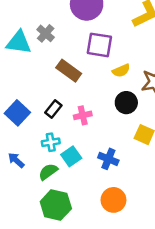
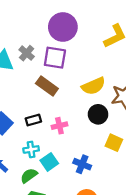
purple square: (99, 45) -> (55, 58), moved
yellow semicircle: (121, 71) -> (93, 86), size x1.5
black rectangle: (53, 109) -> (33, 120), turned 35

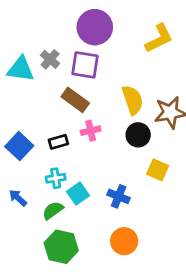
yellow semicircle: (93, 86) -> (133, 100), turned -85
pink cross: (59, 126) -> (91, 131), moved

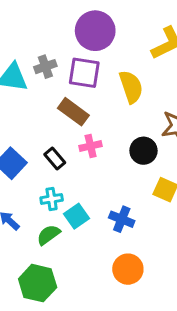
gray cross: (50, 59) -> (45, 67), turned 30
yellow semicircle: (133, 100) -> (131, 87), moved
black rectangle: (58, 142) -> (55, 158), turned 66
green hexagon: (61, 247) -> (38, 283), moved

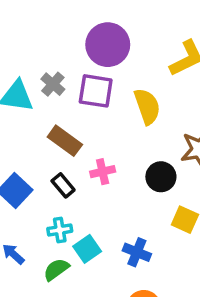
gray cross: (45, 67) -> (53, 84), turned -30
brown rectangle: (73, 112) -> (65, 141), moved

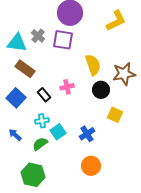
yellow semicircle: (147, 106) -> (93, 65), moved
brown rectangle: (65, 141) -> (25, 69), moved
blue cross: (137, 252) -> (87, 134), turned 35

